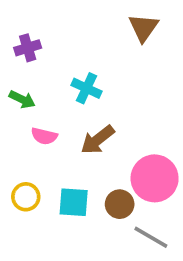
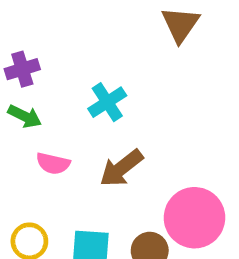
purple cross: (28, 48) -> (22, 69), moved
cyan cross: (86, 88) -> (107, 102), turned 32

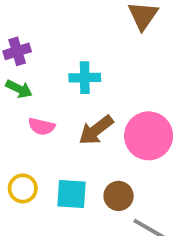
cyan cross: (107, 102) -> (85, 78), turned 32
pink circle: (194, 218) -> (149, 136), moved

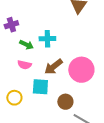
green arrow: (19, 89) -> (26, 45), moved
cyan square: (72, 194) -> (40, 87), moved

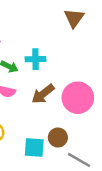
cyan square: (40, 87) -> (34, 147), moved

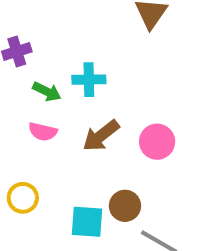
pink circle: (78, 98) -> (157, 142), size x0.7

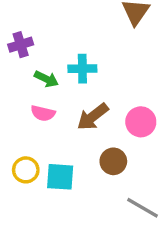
brown circle: (125, 206) -> (113, 161), moved
cyan square: (87, 222) -> (60, 177), moved

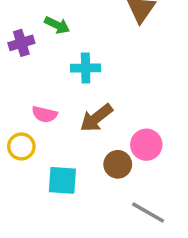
green arrow: (46, 79) -> (57, 25), moved
pink circle: (141, 122) -> (146, 145), moved
yellow circle: (26, 170) -> (21, 146), moved

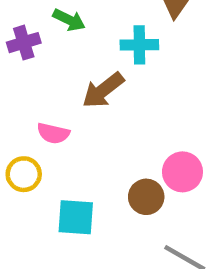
cyan cross: (86, 68) -> (139, 45), moved
brown arrow: (96, 118) -> (103, 90), moved

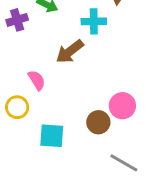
pink semicircle: (53, 133) -> (37, 80), turned -135

